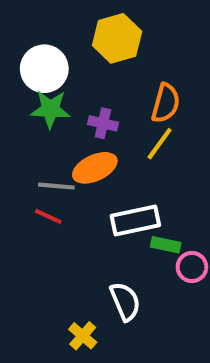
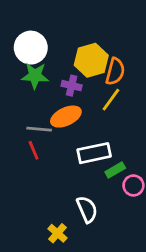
yellow hexagon: (117, 38) -> (91, 60), moved
red line: (48, 216) -> (34, 150), turned 42
green rectangle: (166, 245) -> (115, 170), turned -42

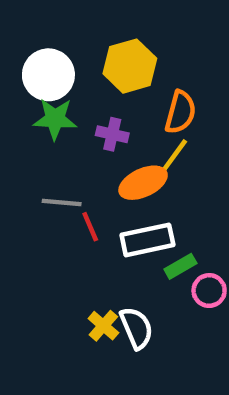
yellow hexagon: (91, 60) -> (130, 66), moved
orange ellipse: (66, 117) -> (143, 183), moved
red line: (34, 150) -> (90, 227), moved
yellow cross: (57, 233) -> (103, 326), moved

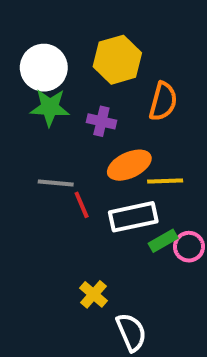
yellow line: (174, 156) -> (165, 181), moved, turned 52
pink circle: (209, 291) -> (189, 247), moved
white semicircle: (136, 328) -> (131, 332), moved

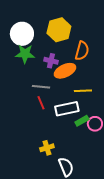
orange ellipse: (129, 165) -> (65, 71), moved
gray line: (56, 183) -> (41, 87), moved
yellow cross: (93, 294) -> (47, 148), turned 32

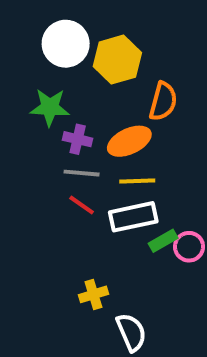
white circle: (22, 34) -> (66, 44), moved
purple cross: (51, 61) -> (78, 139), moved
yellow line: (83, 91) -> (137, 181), moved
red line: (41, 103) -> (82, 205), turned -32

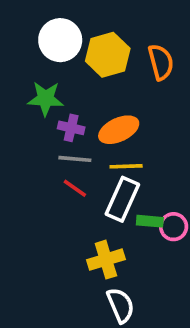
orange semicircle: (163, 101) -> (161, 62), moved, turned -30
white rectangle: (133, 217) -> (122, 199), turned -54
green rectangle: (163, 241) -> (150, 221), turned 35
yellow cross: (93, 294) -> (106, 260), moved, size x1.4

